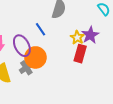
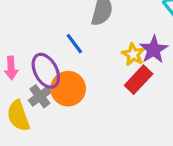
red rectangle: (80, 54) -> (139, 80), turned 30
gray cross: (26, 68) -> (40, 96), moved

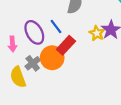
purple ellipse: (46, 71) -> (34, 32), moved
red rectangle: (139, 80) -> (66, 45), moved

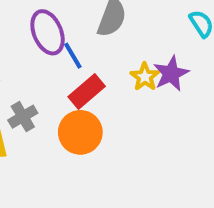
purple ellipse: (34, 32) -> (48, 32), moved
orange circle: (52, 58) -> (80, 132), moved

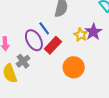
purple ellipse: (48, 32) -> (34, 40), moved
orange circle: (80, 132) -> (74, 67), moved

